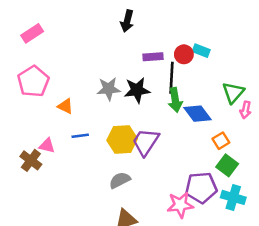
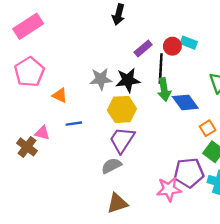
pink rectangle: (32, 33) -> (28, 26), size x1.4
purple rectangle: (153, 57) -> (143, 48), turned -36
yellow hexagon: (122, 139) -> (122, 109), moved
purple trapezoid: (146, 142) -> (122, 140), moved

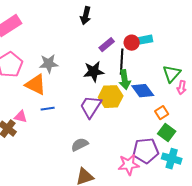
cyan rectangle: (189, 43) -> (146, 40), turned -32
gray star: (101, 79) -> (49, 64), moved
orange triangle: (60, 95) -> (36, 85), size x1.6
yellow hexagon: (122, 109) -> (111, 97), moved
purple trapezoid: (122, 140) -> (91, 107), moved

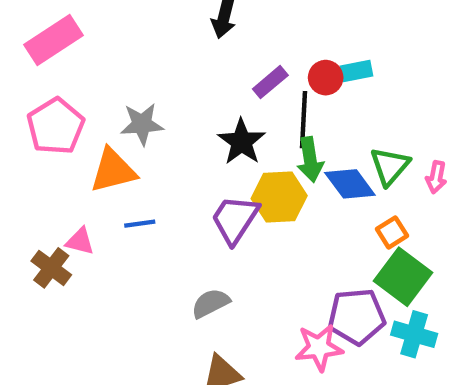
black star: (94, 72) -> (242, 142), turned -30
green triangle: (172, 74) -> (390, 166), moved
orange triangle: (36, 85) -> (113, 171), turned -40
green square: (167, 133) -> (403, 277), size x1.4

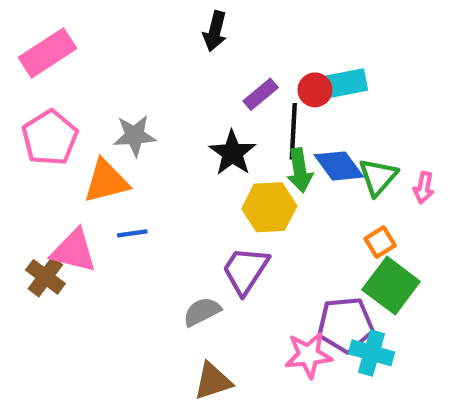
cyan rectangle: (357, 71) -> (345, 83), size x1.4
blue diamond: (350, 184) -> (339, 166), moved
purple trapezoid: (235, 219) -> (245, 270), moved
pink triangle: (80, 241) -> (74, 251), size x1.6
cyan cross: (414, 334) -> (371, 353), moved

